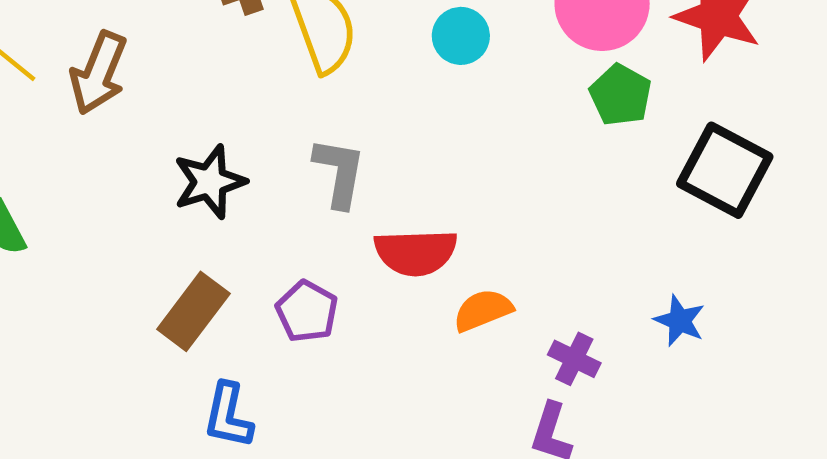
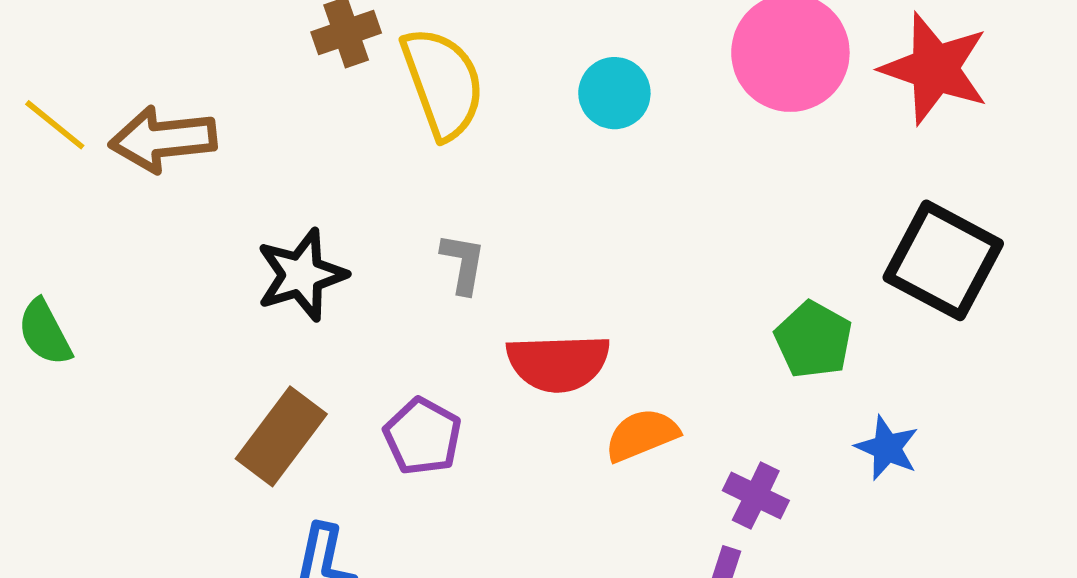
brown arrow: (99, 73) -> (163, 139), turned 62
green pentagon: (621, 95) -> (814, 340), moved
gray L-shape: (339, 173) -> (463, 263), size x0.7

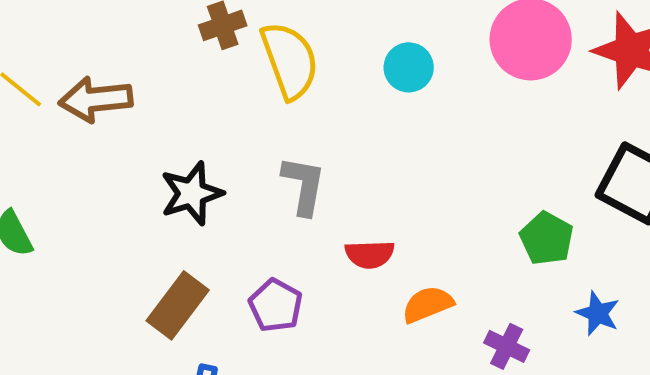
gray L-shape: (463, 263) -> (304, 185), size x1.4
red semicircle: (558, 363) -> (370, 254), size x0.7

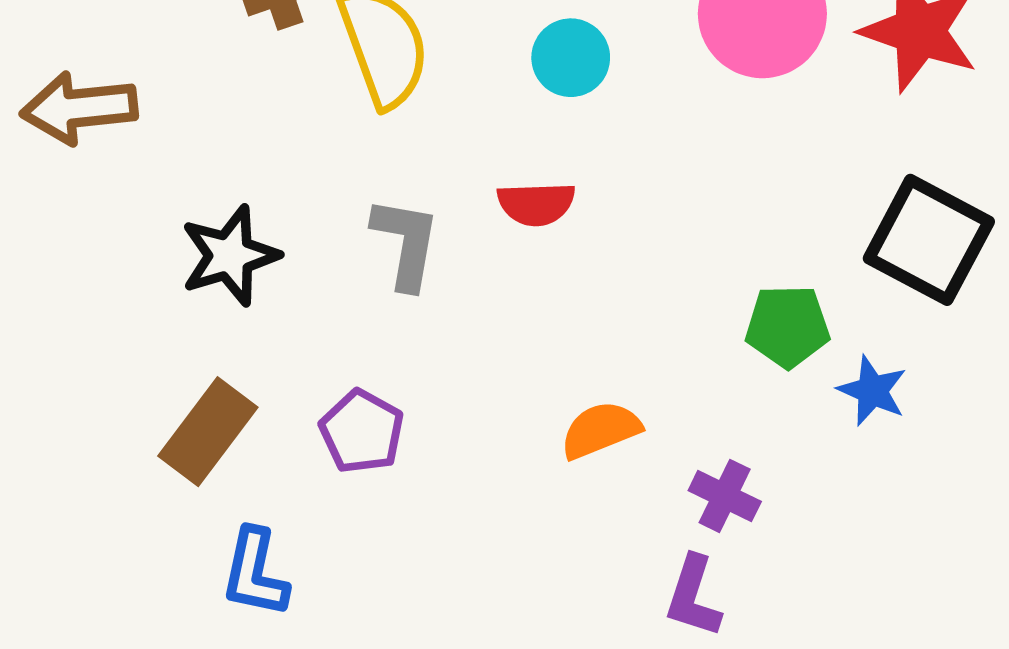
green pentagon: (547, 238) -> (787, 326), turned -30
red semicircle: (370, 254) -> (536, 204), moved
blue star: (598, 313) -> (872, 391), moved

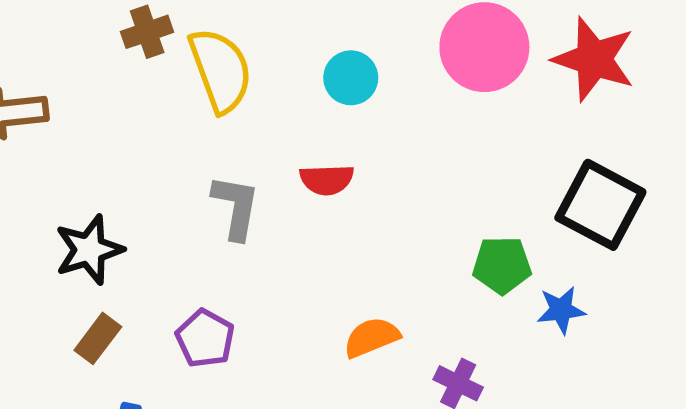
black star: (230, 256) -> (89, 250), moved
blue star: (872, 391) -> (561, 310), turned -30
brown rectangle: (208, 432) -> (98, 338), size x0.7

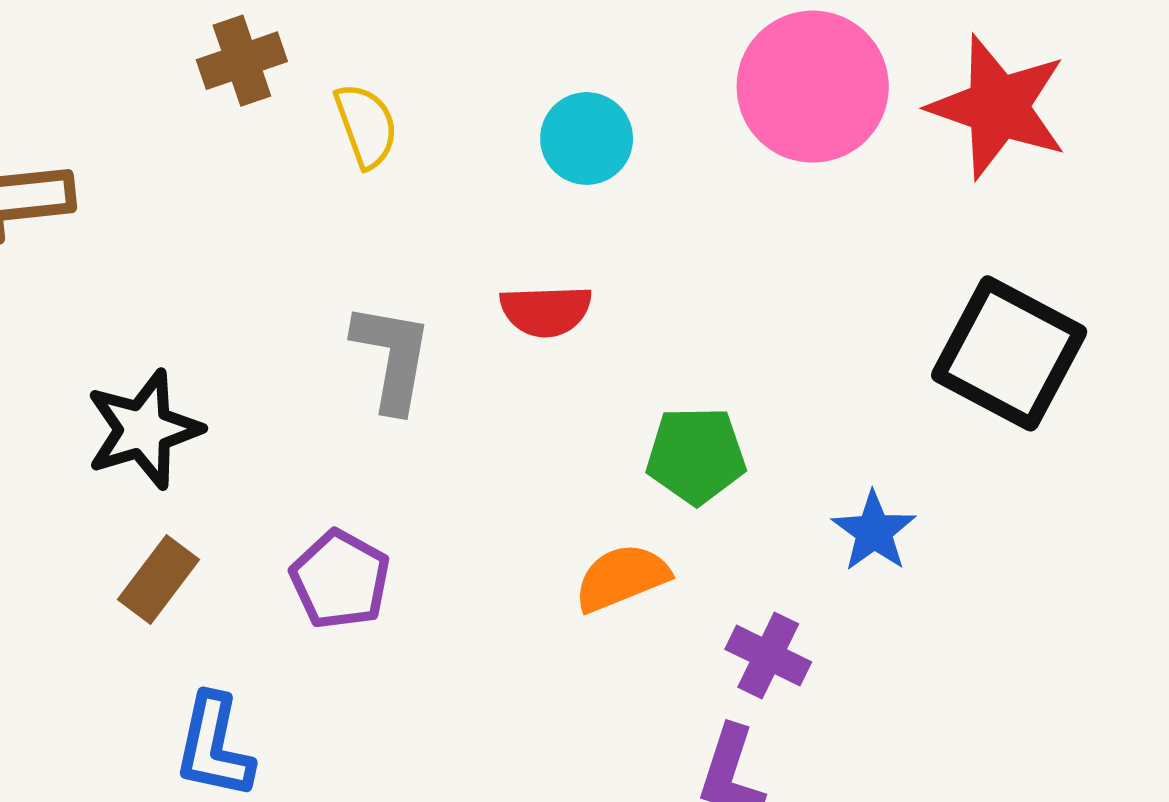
yellow semicircle: (220, 70) -> (366, 126), size x0.6
green pentagon: (502, 265) -> (696, 455), moved
blue star: (561, 310) -> (874, 531), moved, turned -30

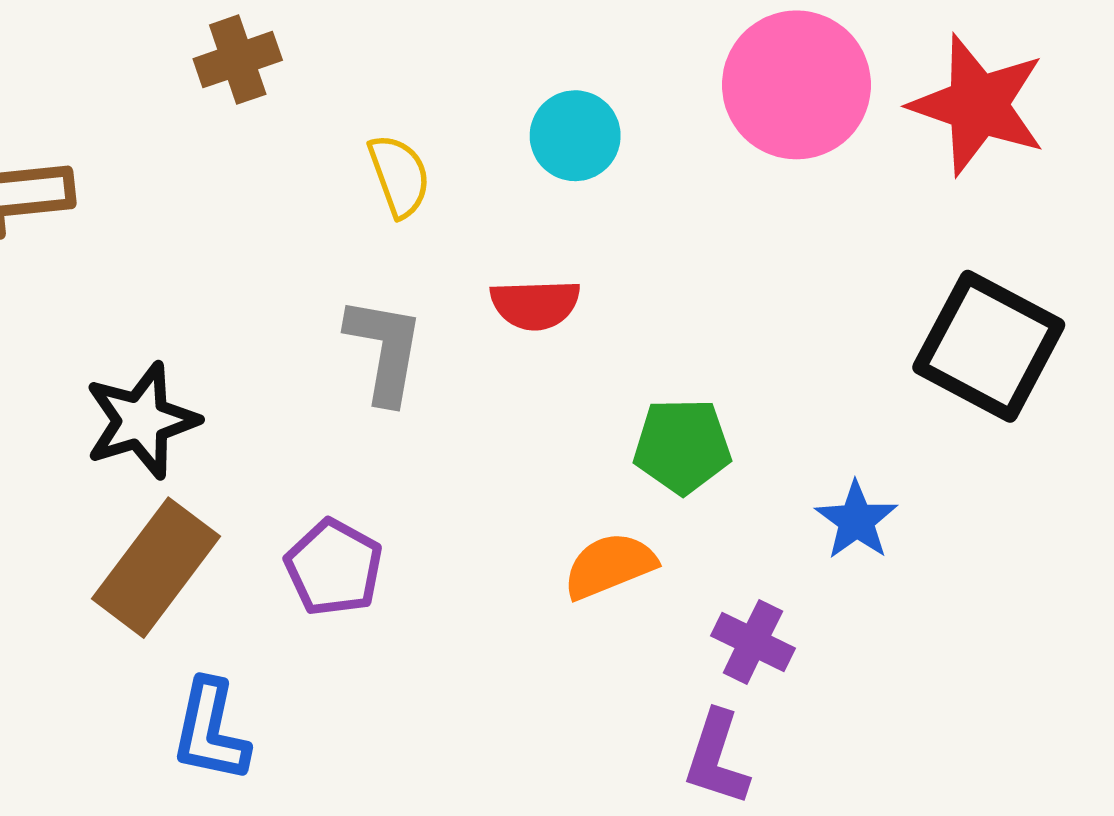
yellow semicircle: (366, 126) -> (399, 176), moved
brown rectangle: (159, 580) -> (156, 568), size x1.6

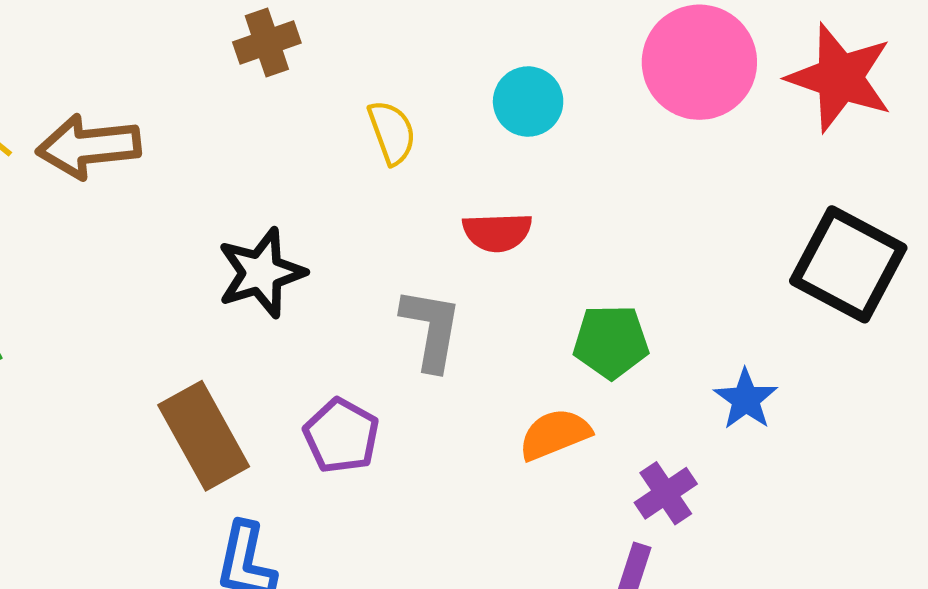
gray L-shape: (385, 350) -> (431, 329), moved
black star: (142, 421) -> (261, 273), moved
brown rectangle: (156, 568) -> (204, 436), turned -66
purple cross: (753, 642) -> (666, 493), turned 30

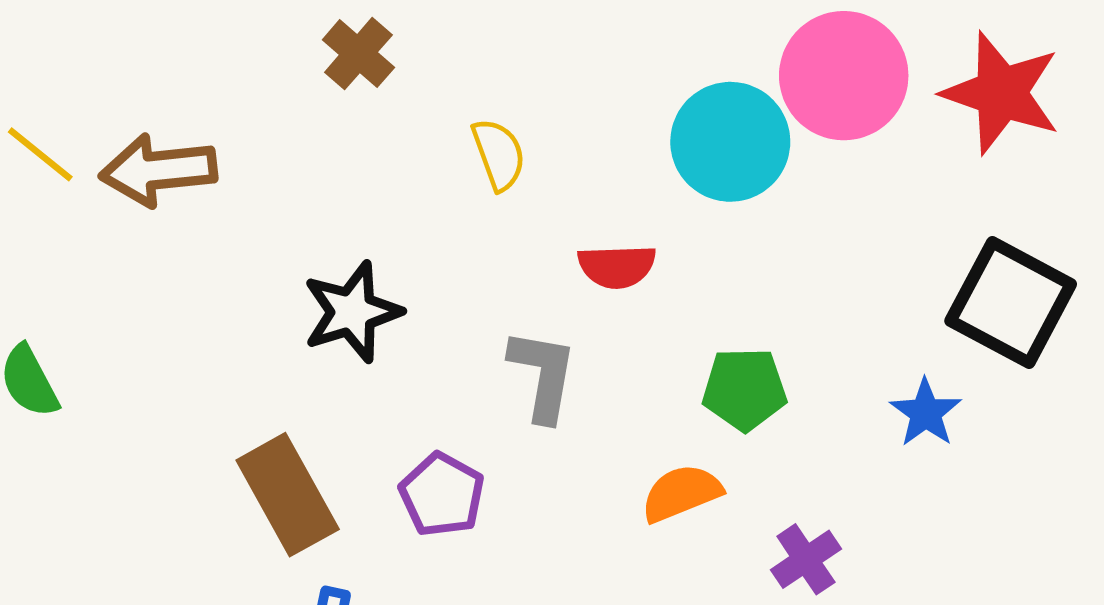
brown cross: (267, 43) -> (358, 54), turned -30
cyan circle: (528, 102) -> (730, 142), moved, size x1.5
blue star: (746, 399) -> (926, 413), moved

